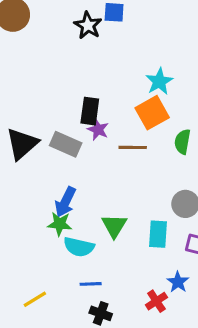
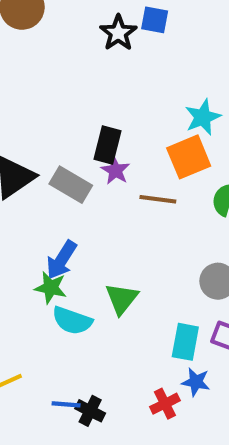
cyan rectangle: (158, 234) -> (185, 342), moved
blue star: (178, 282) -> (196, 382), turned -30
blue line: (91, 284) -> (66, 404), moved

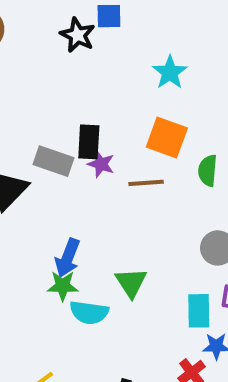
cyan star: (203, 117) -> (170, 72), moved
orange square: (189, 157) -> (167, 138), turned -36
gray rectangle: (71, 185) -> (54, 161), moved

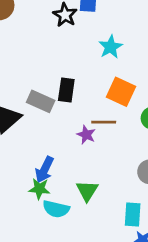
cyan star: (170, 72) -> (111, 47), moved
purple star: (101, 164) -> (86, 135), moved

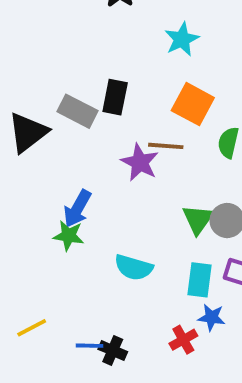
purple star: (86, 135) -> (140, 162), size x1.4
green triangle: (87, 191) -> (198, 219), moved
cyan semicircle: (56, 209) -> (134, 267), moved

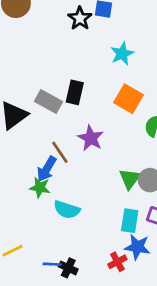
brown line: (166, 146) -> (60, 152), moved, turned 50
cyan semicircle: (134, 267) -> (67, 210), moved
blue star: (212, 317) -> (137, 247), size x1.4

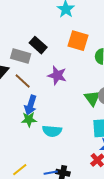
black rectangle: (75, 92) -> (38, 45), turned -48
brown line: (60, 152) -> (23, 81), moved

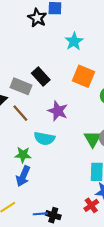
blue arrow: (31, 105) -> (23, 176), moved
cyan semicircle: (52, 131) -> (44, 139), moved

